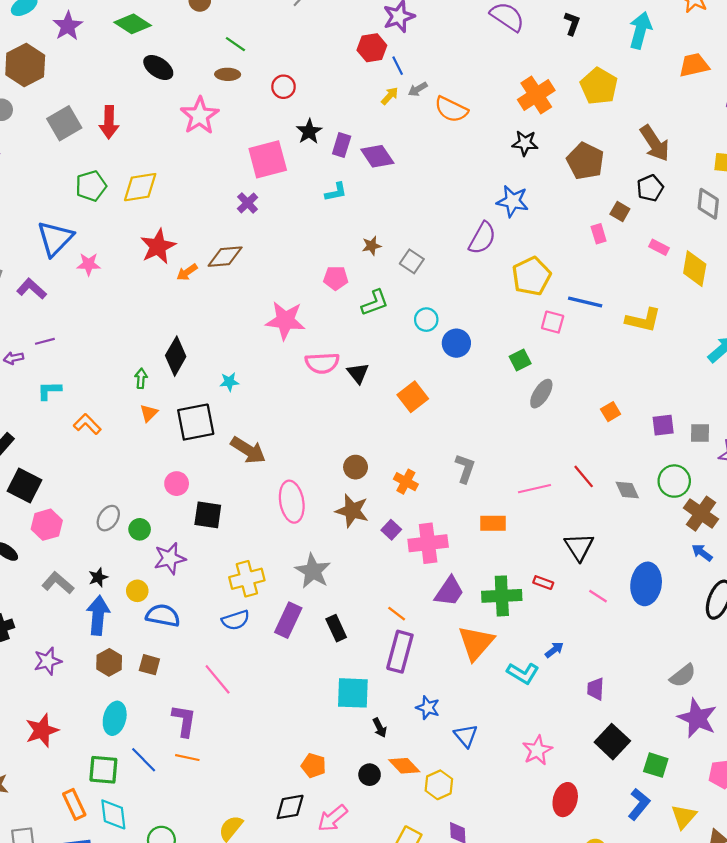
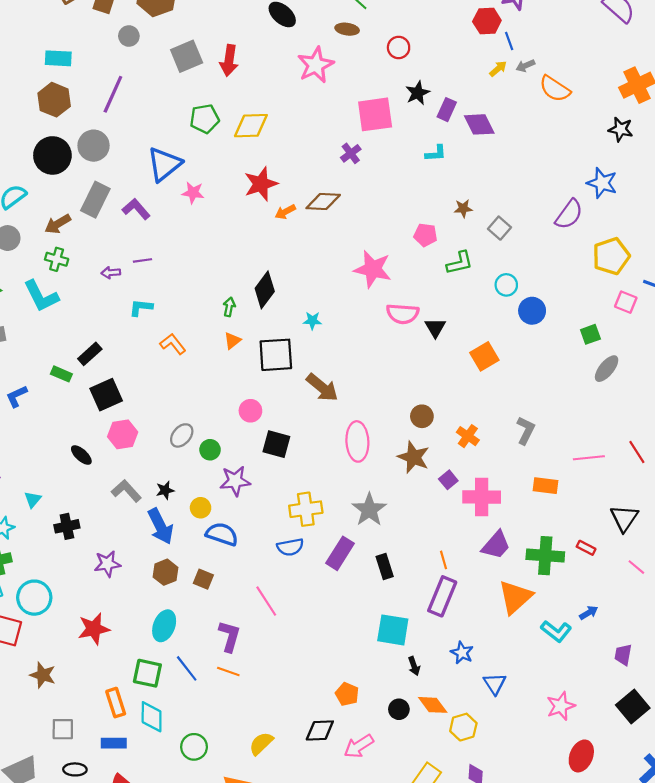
black square: (24, 486) -> (106, 395), turned 32
orange line: (397, 614) -> (444, 560), turned 30
blue arrow: (98, 615) -> (161, 526), turned 141

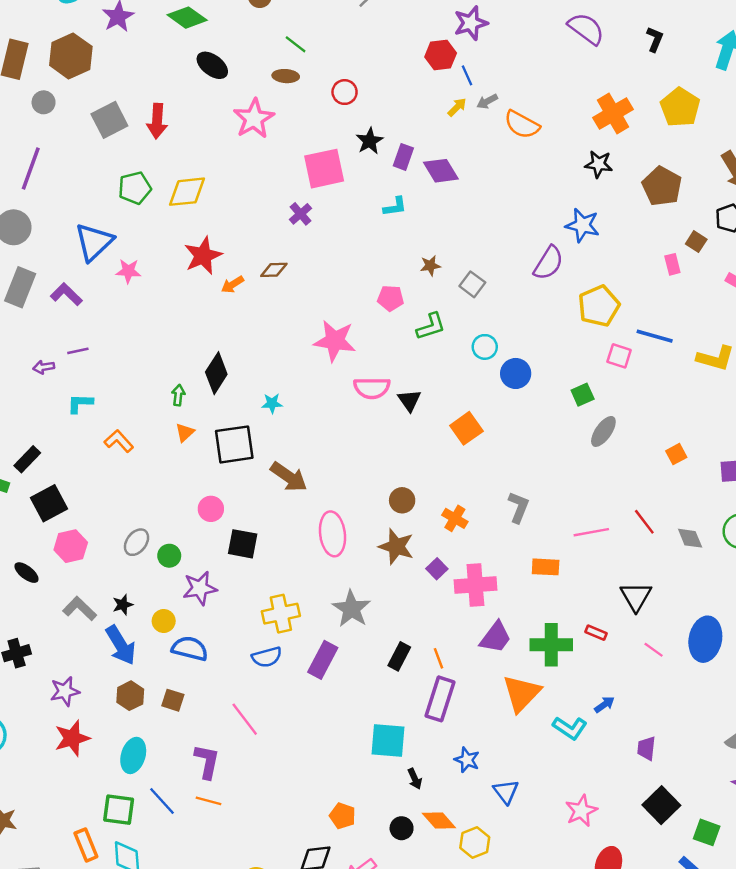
brown diamond: (323, 202) -> (274, 270), size x0.7
black rectangle: (385, 566) -> (399, 656), moved, turned 50
red star: (94, 629) -> (72, 738), moved

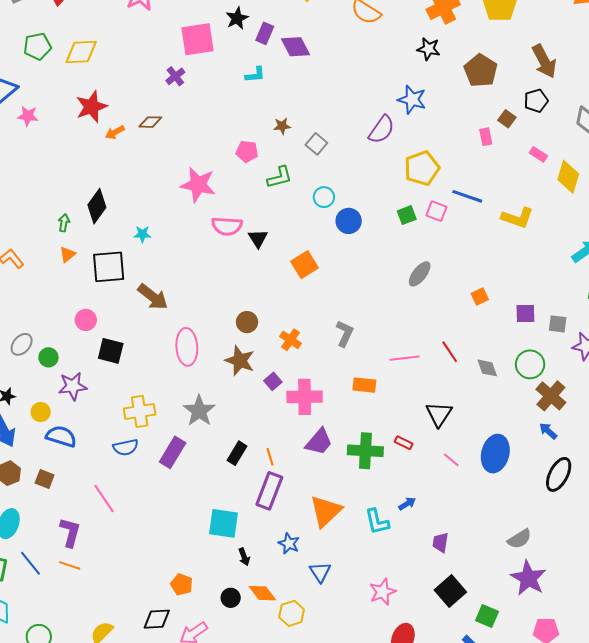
green square: (583, 395) -> (407, 215), moved
orange triangle: (521, 693) -> (326, 511), moved
cyan L-shape: (570, 728) -> (377, 522), turned 40

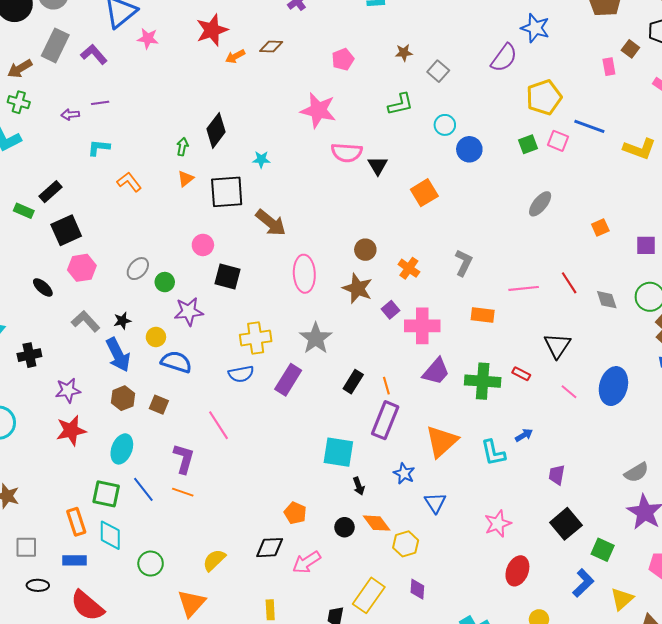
pink pentagon: (247, 152) -> (343, 59), moved, turned -30

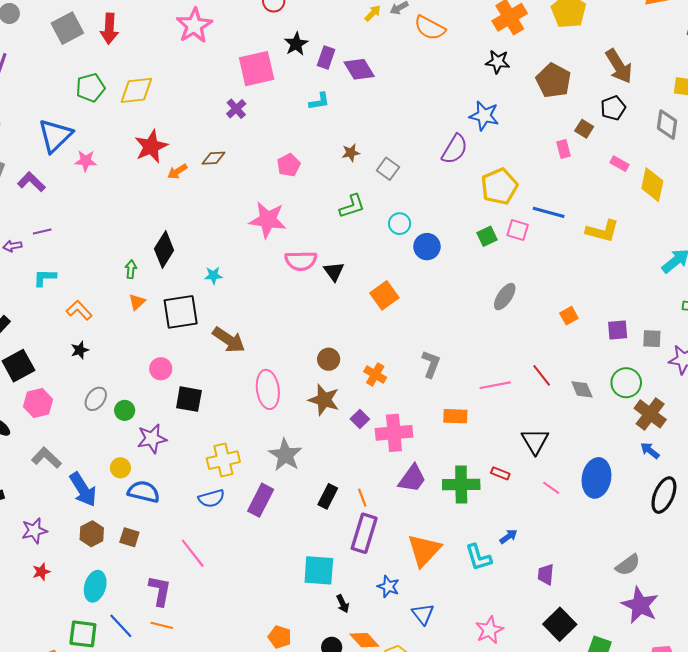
black star: (122, 321) -> (80, 350), moved
red star: (71, 431) -> (41, 572), size x0.6

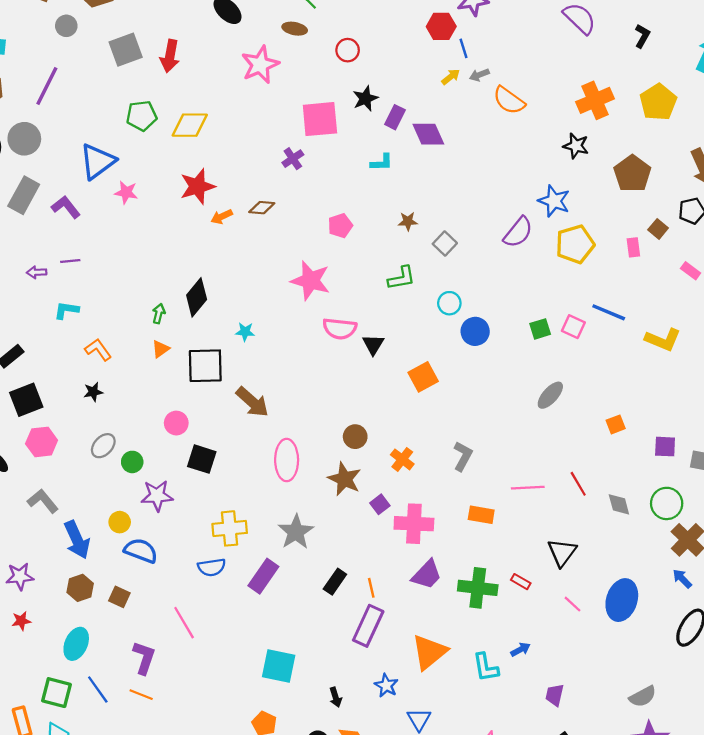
yellow pentagon: (499, 186) -> (575, 244), moved
cyan square: (319, 570) -> (279, 666), moved

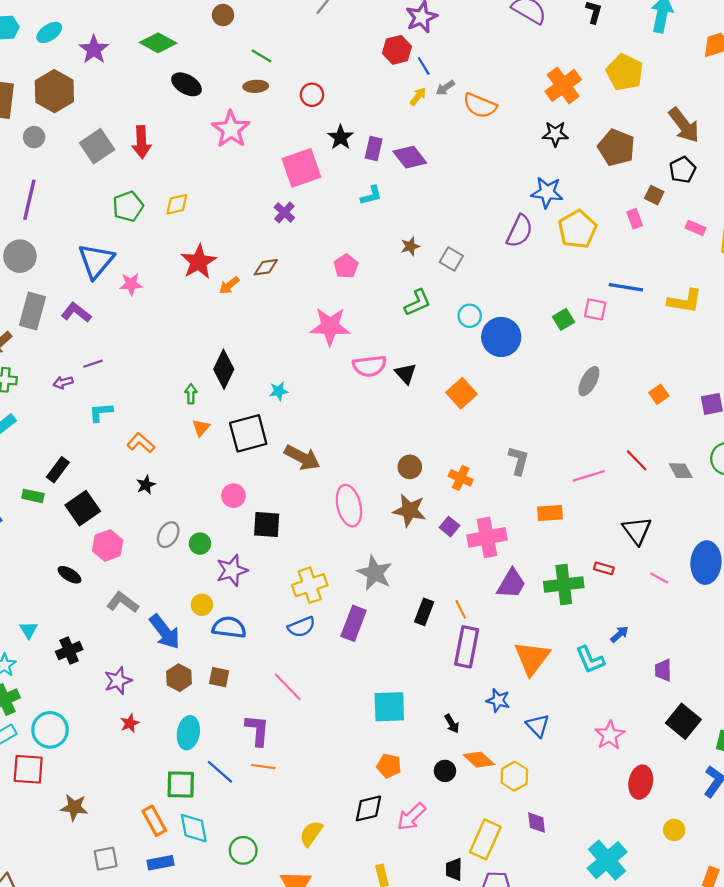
yellow diamond: (190, 125) -> (177, 204), size x0.7
blue circle: (475, 331) -> (501, 337), size x1.4

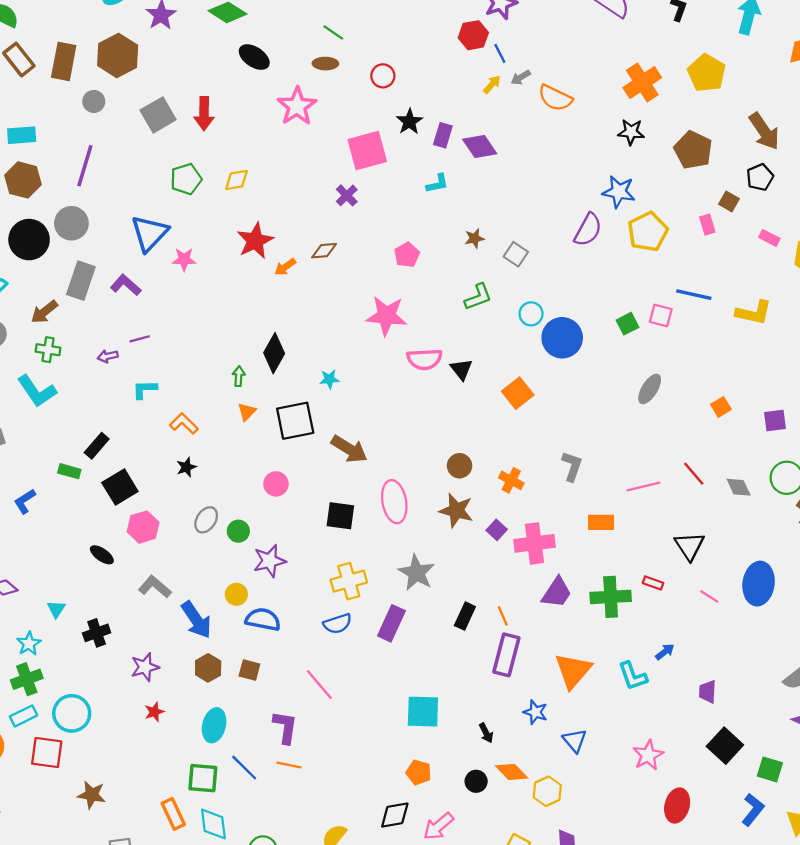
black square: (267, 525) -> (340, 516), moved

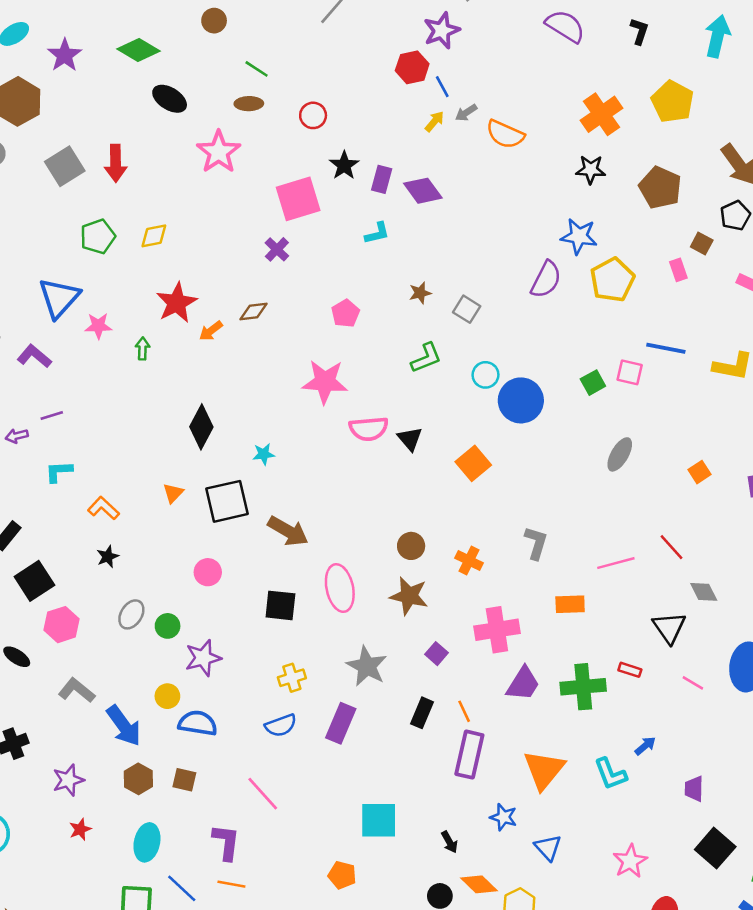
green arrow: (239, 376) -> (143, 349), moved
gray diamond: (739, 487) -> (704, 592), moved
purple square: (497, 530) -> (437, 654), moved
yellow cross: (349, 581) -> (292, 678), size x0.7
orange pentagon: (419, 772) -> (342, 875), moved

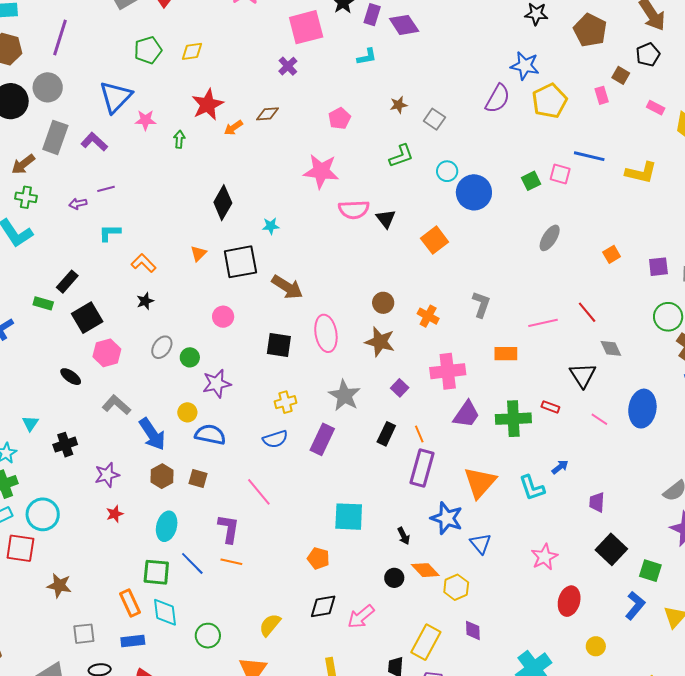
blue star: (503, 817) -> (447, 518), size x1.5

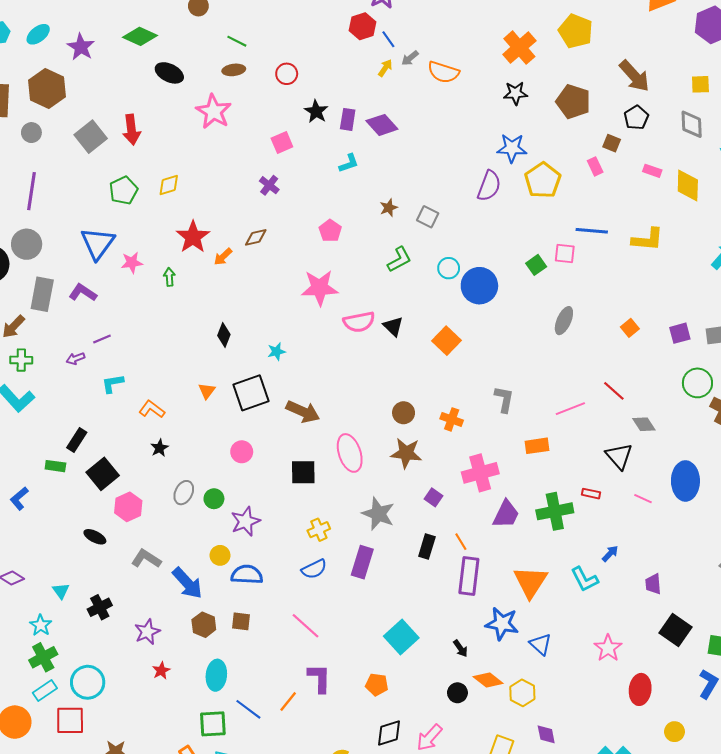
pink square: (306, 27) -> (282, 143), size x0.6
black diamond: (223, 203) -> (224, 335), size x0.7
cyan square: (349, 517) -> (401, 637), turned -36
purple L-shape: (229, 529) -> (319, 678), moved
orange line: (231, 562) -> (288, 701), turned -55

